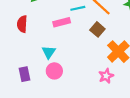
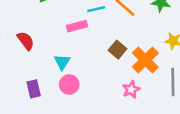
red semicircle: (22, 24) -> (26, 41), moved, turned 140
brown square: (97, 29) -> (118, 50), moved

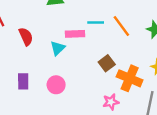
orange cross: (145, 60) -> (130, 78), turned -35
cyan triangle: (62, 62) -> (58, 48), moved

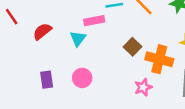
red semicircle: (26, 37) -> (42, 31), turned -96

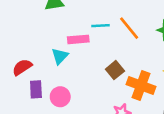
red semicircle: (42, 31) -> (22, 67), moved
purple rectangle: (47, 80) -> (36, 89), moved

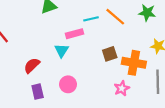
brown square: (115, 70) -> (110, 54), turned 32
purple rectangle: (36, 89) -> (38, 92), moved

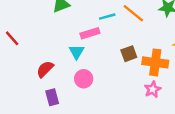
pink circle: (68, 84) -> (84, 79), moved
pink star: (122, 88) -> (153, 89), moved

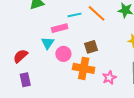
orange cross: (155, 62) -> (84, 68), moved
pink circle: (84, 79) -> (63, 54), moved

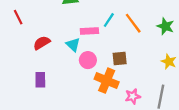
cyan line: (75, 15) -> (109, 20), turned -56
cyan triangle: (48, 43) -> (73, 45), turned -32
red semicircle: (20, 56) -> (42, 43), moved

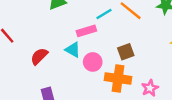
cyan line: (109, 20) -> (104, 14), turned 40

